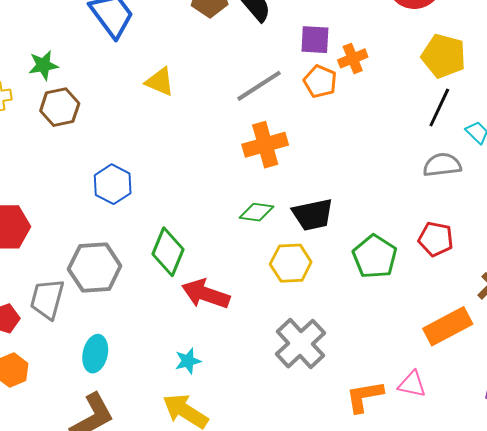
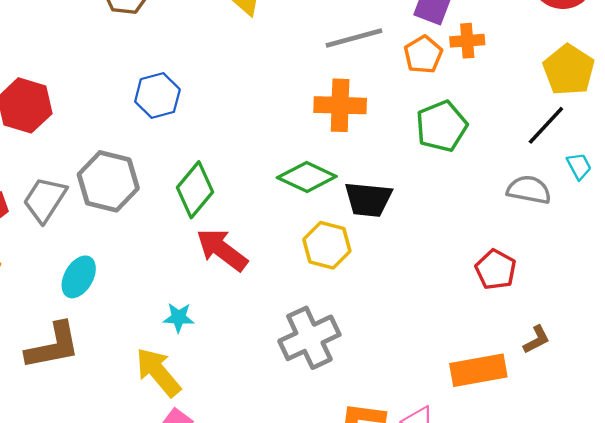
green diamond: (256, 212) -> (307, 177), size x1.4
green pentagon: (375, 257) -> (442, 126), moved

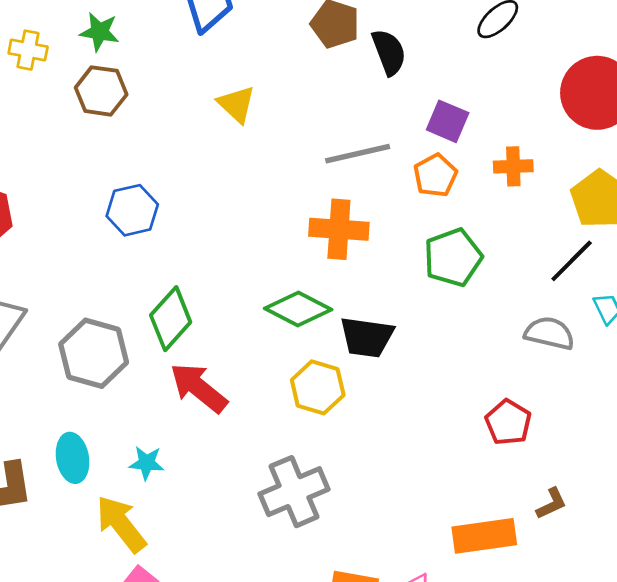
orange cross: (467, 41) -> (513, 166), moved
gray hexagon: (108, 181) -> (94, 353), moved
cyan ellipse: (79, 277) -> (73, 458), moved, turned -42

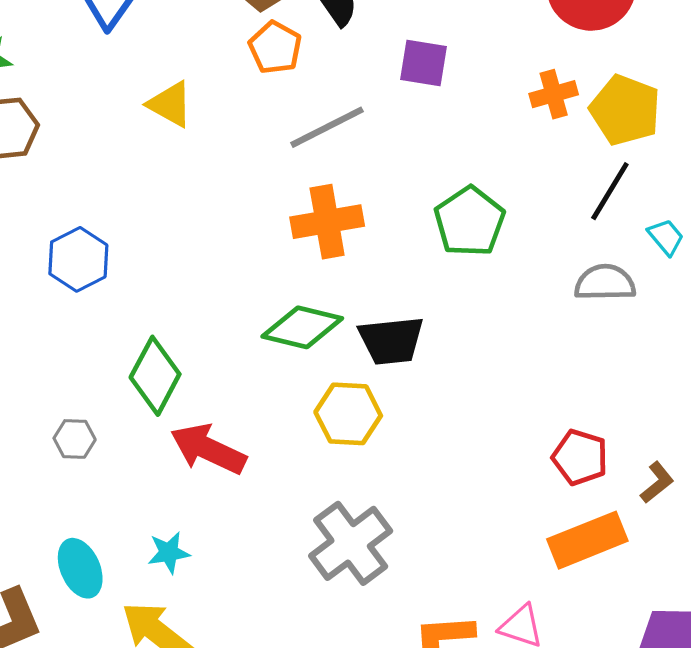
orange cross: (513, 166) -> (554, 94), moved
orange pentagon: (435, 175) -> (275, 47), moved
gray hexagon: (94, 353) -> (75, 439), size x0.5
red pentagon: (508, 422) -> (580, 457), moved

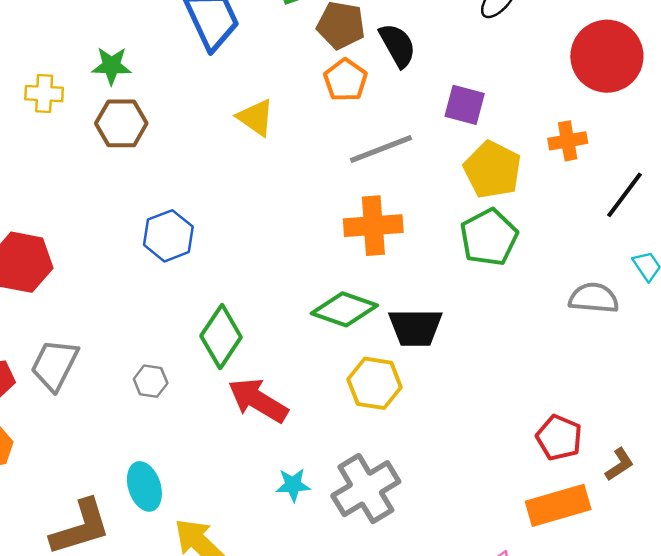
yellow pentagon: (625, 110) -> (492, 170), moved
black line: (610, 191) -> (624, 195), moved
cyan star: (169, 553) -> (293, 485), moved

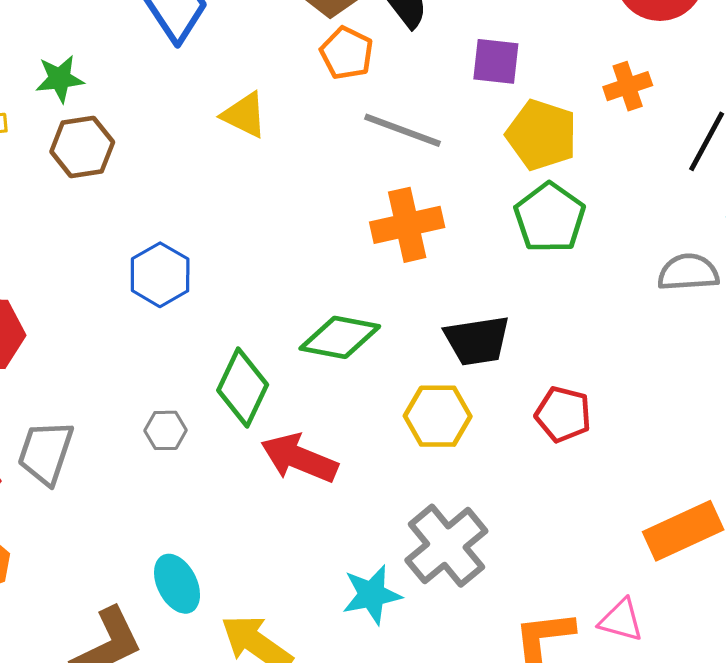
gray line: (381, 149) -> (402, 130), turned 50
green diamond: (344, 309) -> (340, 337), moved
gray hexagon: (151, 381) -> (165, 430), moved
red pentagon: (559, 438) -> (563, 414), moved
cyan star: (293, 485) -> (372, 595), moved, size x1.4

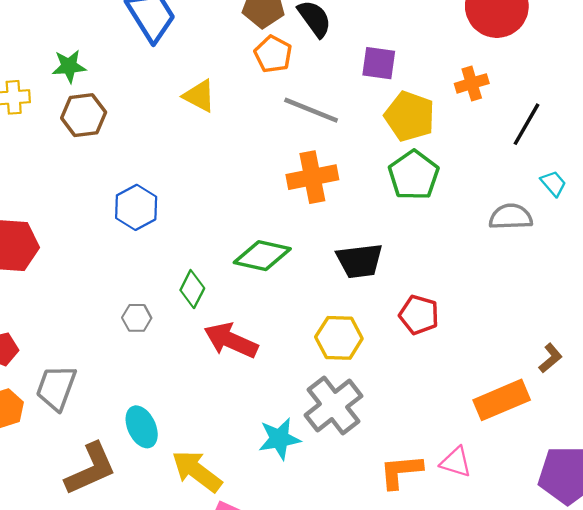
green diamond: (243, 387) -> (192, 289), size x0.7
yellow hexagon: (438, 416) -> (339, 338), moved
gray trapezoid: (46, 453) -> (56, 388), moved

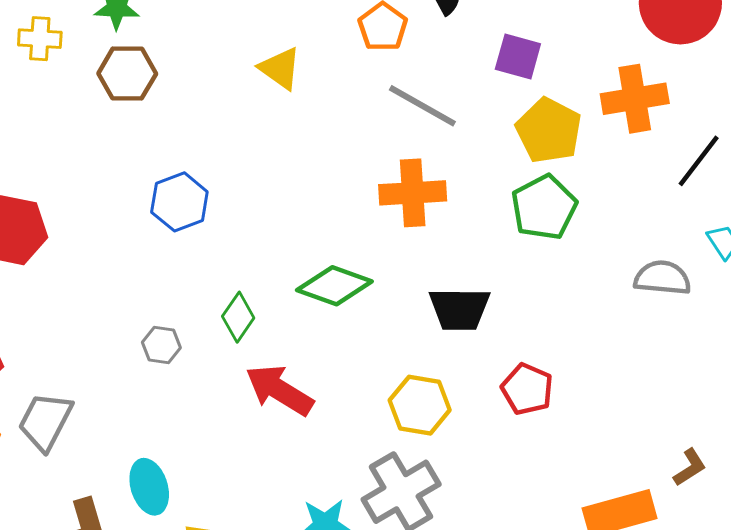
orange cross: (472, 83) -> (635, 99), size x1.5

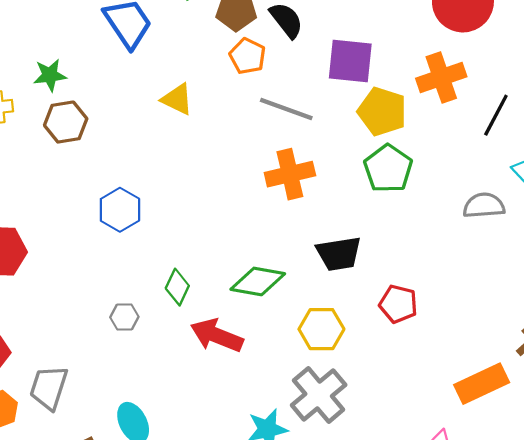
purple square: (518, 57) -> (350, 61), size x1.4
green diamond: (334, 286) -> (258, 281), moved

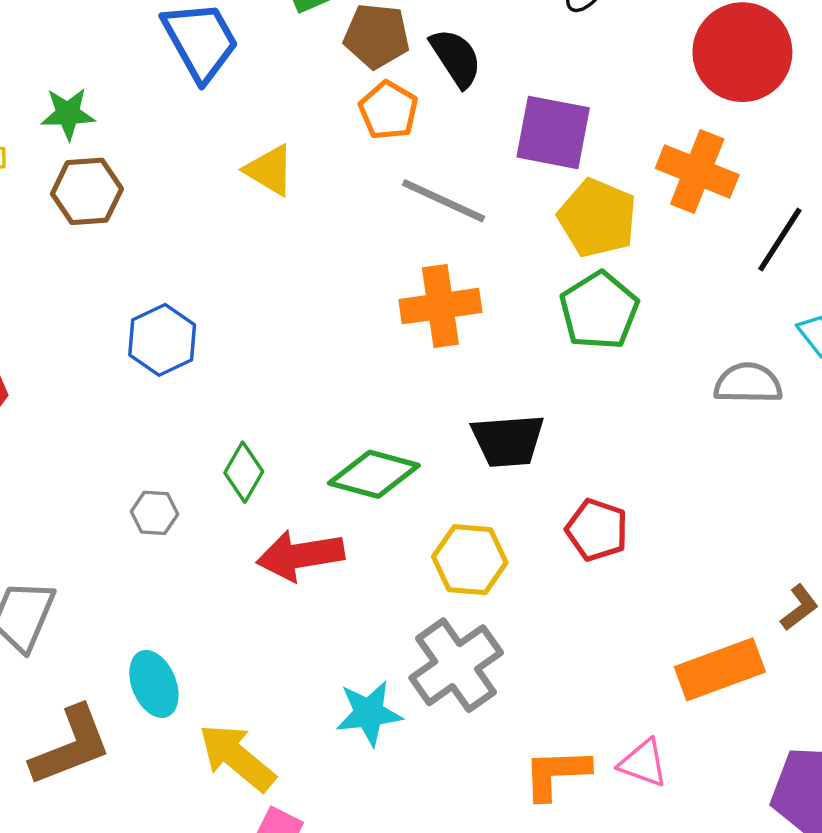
orange cross: (441, 77) -> (697, 171), turned 36
red arrow: (217, 335) -> (300, 555), turned -36

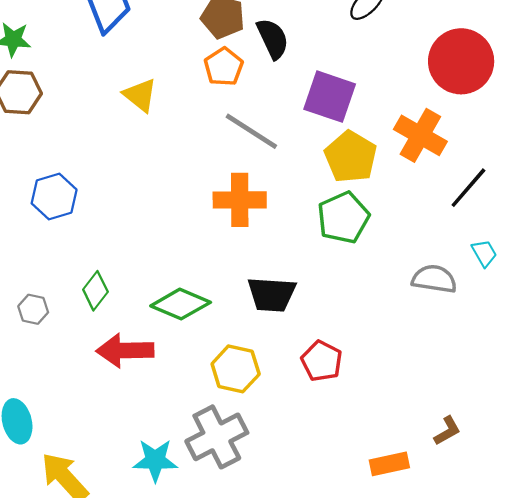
orange rectangle: (720, 669) -> (389, 464), size x0.7

